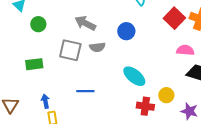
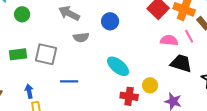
gray square: (70, 50) -> (46, 54), moved

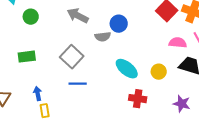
gray semicircle: (81, 37) -> (103, 37), moved
gray square: (46, 54) -> (72, 57), moved, turned 30
yellow circle: (150, 85) -> (159, 72), moved

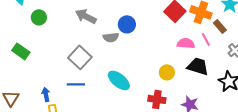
green rectangle: (27, 57) -> (21, 51), moved, turned 42
cyan ellipse: (127, 69) -> (119, 80), moved
blue line: (78, 84) -> (76, 84), moved
red cross: (138, 99) -> (157, 99), moved

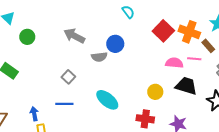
pink line: (206, 39) -> (194, 59), turned -56
gray square: (80, 57) -> (68, 77), size x0.6

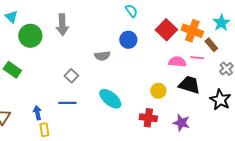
gray arrow: (74, 36) -> (62, 25), moved, turned -120
green circle: (27, 37) -> (30, 36), size x1.5
blue circle: (115, 44) -> (128, 40), moved

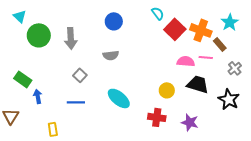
cyan semicircle: (131, 11) -> (158, 13), moved
gray arrow: (62, 25) -> (71, 38), moved
blue circle: (128, 40) -> (114, 21), moved
green rectangle: (12, 70) -> (23, 79), moved
blue arrow: (37, 113) -> (38, 96), moved

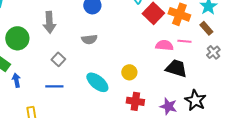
green circle: (39, 35) -> (17, 38), moved
brown rectangle: (220, 44) -> (206, 28), moved
yellow circle: (167, 90) -> (129, 72), moved
black star: (229, 99) -> (195, 100), moved

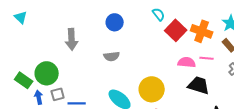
green circle: (17, 38) -> (47, 73), moved
gray square: (58, 59) -> (58, 94), moved, turned 32
yellow circle: (129, 72) -> (152, 89), size x1.6

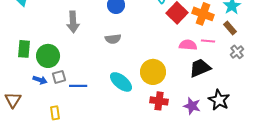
green rectangle: (24, 80) -> (24, 49), moved, turned 60
black trapezoid: (199, 85) -> (200, 68), turned -40
blue arrow: (39, 97) -> (40, 80), turned 120

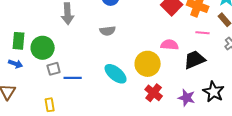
pink semicircle: (188, 45) -> (170, 45), moved
blue arrow: (40, 80) -> (16, 64), moved
red cross: (159, 101) -> (154, 93), turned 30

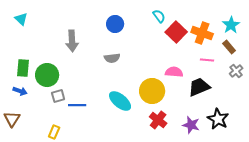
yellow rectangle: (50, 105) -> (54, 132), turned 32

